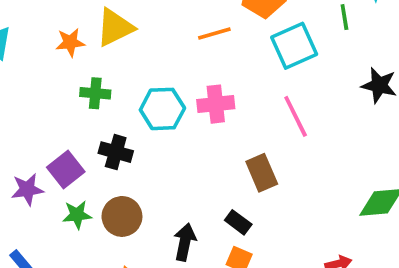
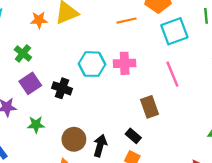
green cross: (95, 93) -> (23, 53), moved, turned 30
purple square: (66, 170) -> (30, 83), moved
brown circle: (122, 216) -> (74, 139), moved

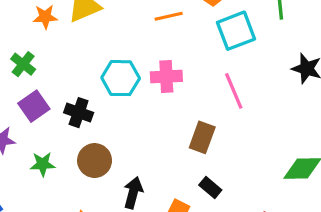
brown rectangle: (150, 107) -> (202, 137), turned 40
black rectangle: (133, 136) -> (210, 187), moved
brown circle: (74, 139) -> (95, 161), moved

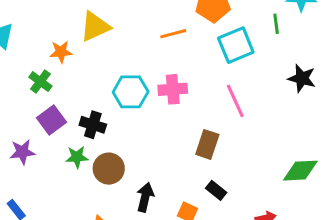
orange star: (45, 17) -> (61, 52), moved
green star: (43, 164) -> (77, 157), moved

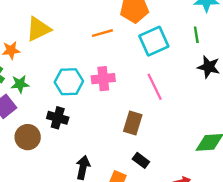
green line: (276, 24) -> (196, 35), moved
black cross: (93, 125) -> (58, 118), moved
green star: (77, 157) -> (20, 84), moved
brown circle: (109, 169) -> (28, 137), moved

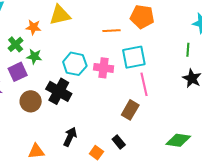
cyan square: (154, 41) -> (134, 57), moved
black cross: (58, 118) -> (59, 91), size x1.4
brown rectangle: (133, 123) -> (130, 110), moved

